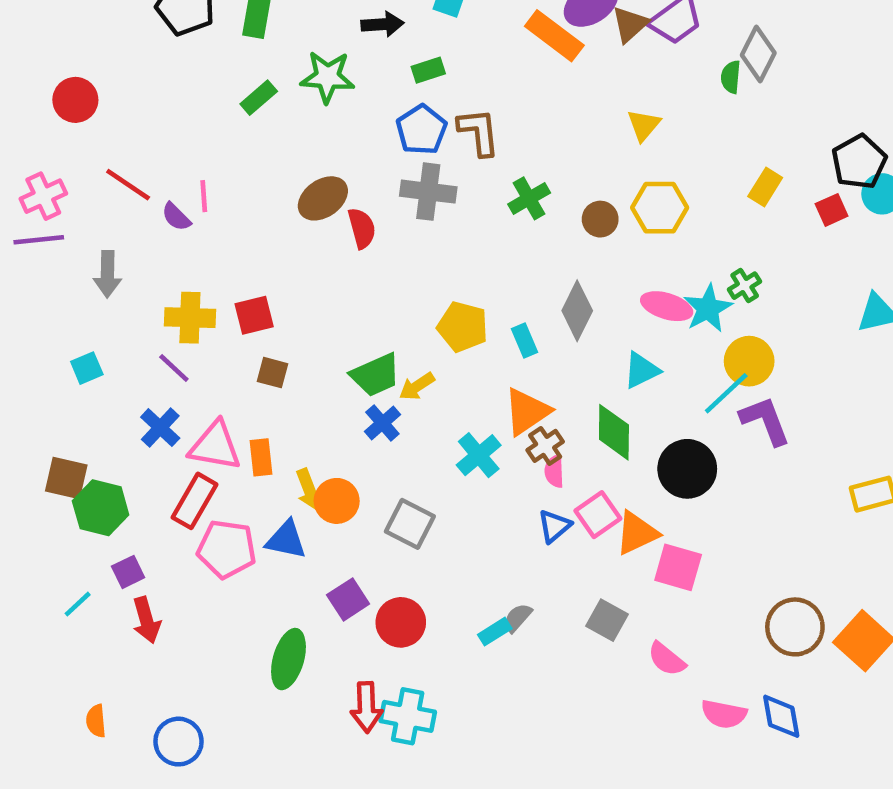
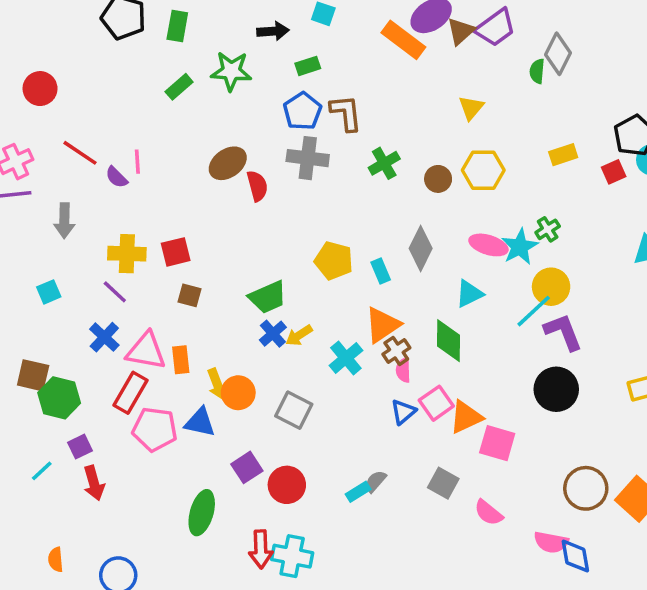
yellow rectangle: (765, 187) -> (563, 155), turned 40
yellow arrow: (417, 386) -> (299, 335), moved
black circle: (687, 469) -> (556, 389), moved
pink semicircle: (724, 714) -> (551, 542), moved

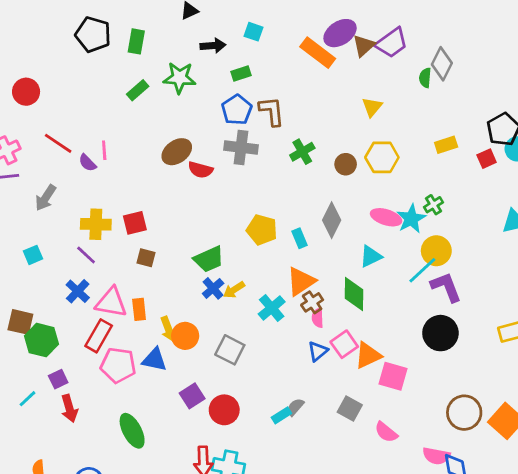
red semicircle: (257, 186) -> (200, 170), turned 120
gray arrow: (64, 221) -> (46, 198), turned 32
green ellipse: (202, 513) -> (132, 431), moved, turned -44

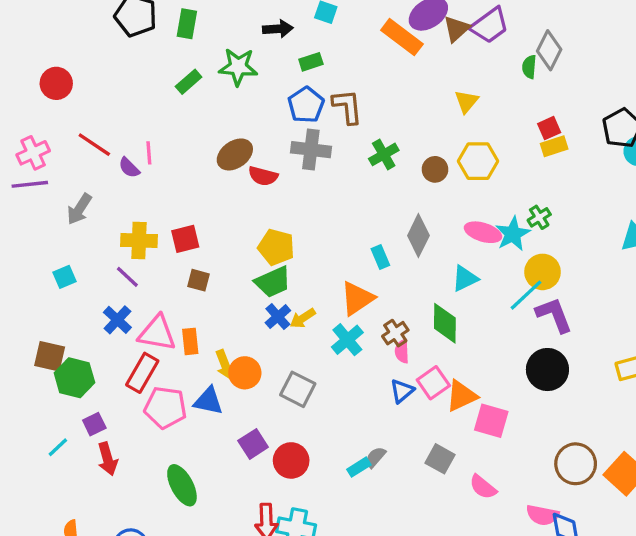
red square: (487, 159) -> (549, 128), moved
yellow pentagon: (262, 230) -> (276, 247), moved
orange triangle: (301, 281) -> (357, 298), moved

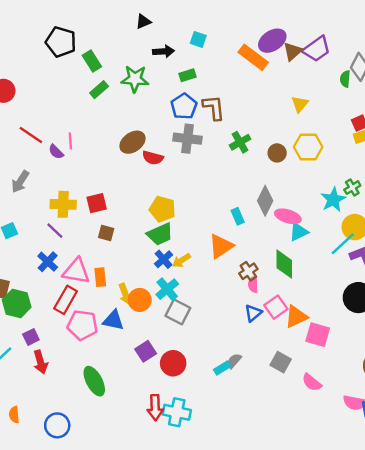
green rectangle: (187, 24) -> (92, 61), moved, turned -42
pink ellipse: (483, 232) -> (288, 216), moved
cyan cross: (347, 340) -> (167, 289), moved

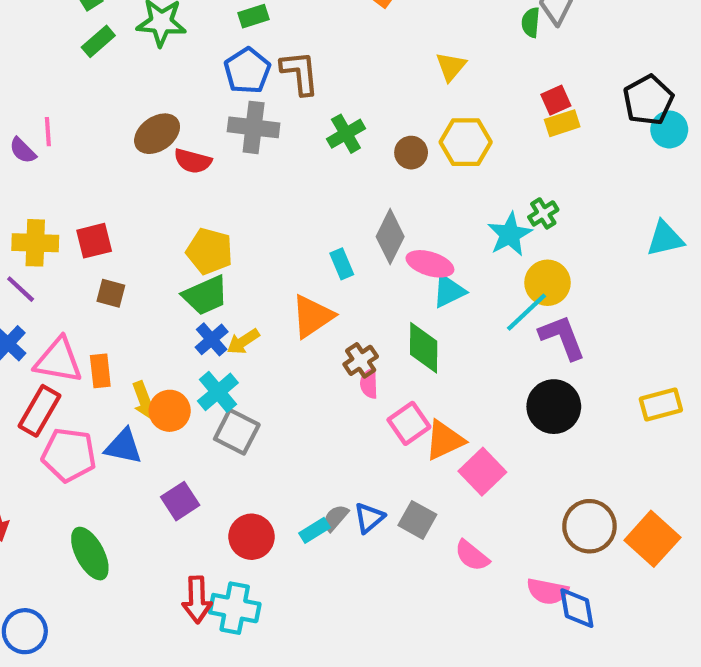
blue triangle: (253, 313) -> (369, 518), moved
pink square: (318, 335) -> (482, 472), turned 30
red circle: (173, 363) -> (252, 537), moved

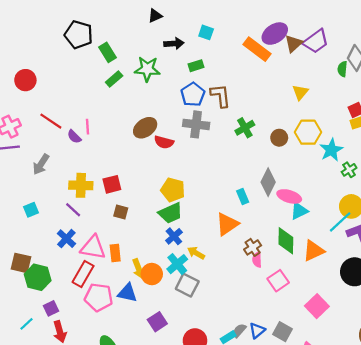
cyan star: (510, 234) -> (331, 150), moved
yellow arrow: (243, 341) -> (196, 253), moved, turned 63
orange triangle: (445, 440) -> (314, 251), moved

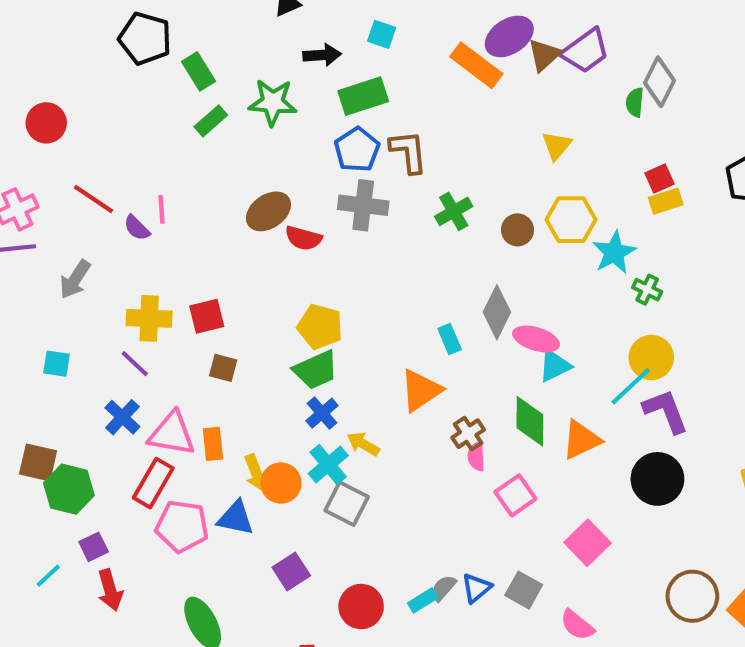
green rectangle: (196, 66) -> (363, 96), size x1.6
green cross: (349, 170) -> (647, 290), turned -32
cyan square: (31, 210) -> (57, 364), turned 32

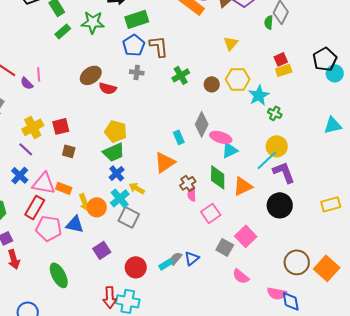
gray cross: (363, 205) -> (137, 72), size x0.6
yellow cross: (149, 318) -> (33, 127), turned -30
orange rectangle: (213, 444) -> (64, 188), turned -63
gray square: (524, 590) -> (225, 247), moved

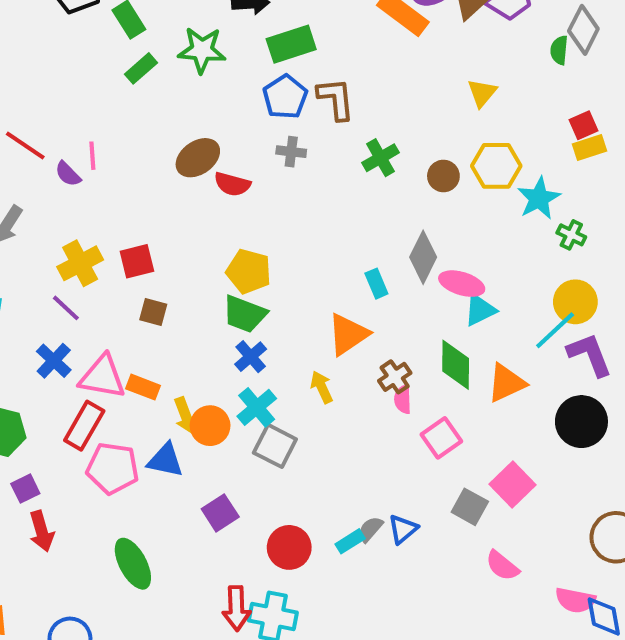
green trapezoid: (114, 152) -> (245, 314), turned 45
yellow arrow: (137, 188) -> (322, 387), moved, turned 35

